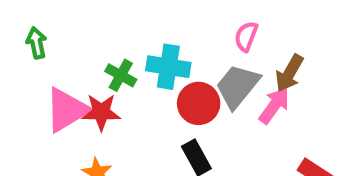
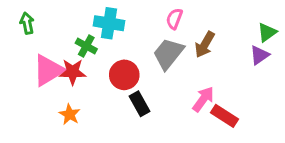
cyan cross: (168, 67) -> (109, 23), moved
red circle: (199, 103) -> (124, 75), moved
pink arrow: (274, 106) -> (203, 99), moved

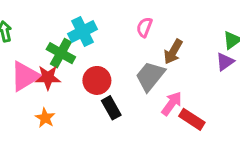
cyan cross: (109, 23) -> (82, 32), turned -36
green cross: (86, 46) -> (61, 53), size x1.4
gray trapezoid: (168, 54) -> (150, 76), moved

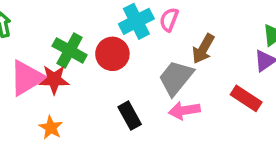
cyan cross: (82, 32) -> (136, 21), moved
red circle: (97, 80) -> (112, 54), moved
pink arrow: (172, 103) -> (184, 110), moved, turned -135
red rectangle: (192, 119) -> (246, 98), moved

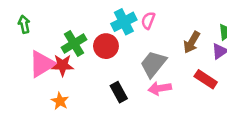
brown arrow: (203, 49) -> (192, 42), moved
green cross: (70, 50) -> (74, 44), turned 30

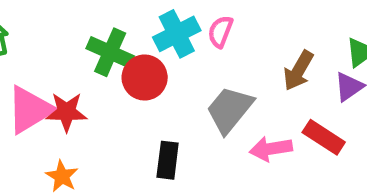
green cross: (74, 44) -> (110, 52), moved, turned -35
pink arrow: (160, 88) -> (271, 149), moved
black rectangle: (119, 92) -> (168, 160), turned 36

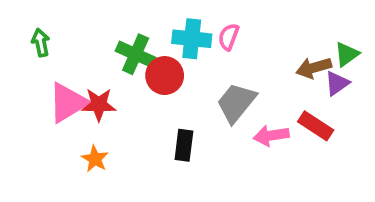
cyan cross: (177, 34) -> (192, 39), turned 33
brown arrow: (298, 71) -> (314, 68), moved, turned 44

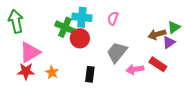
cyan cross: (192, 39) -> (82, 17), moved
green arrow: (41, 43) -> (16, 21), size x1.6
red star: (99, 105) -> (26, 71), moved
orange star: (95, 159) -> (52, 72), moved

